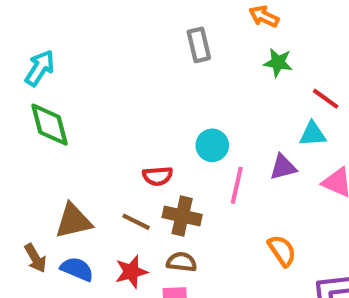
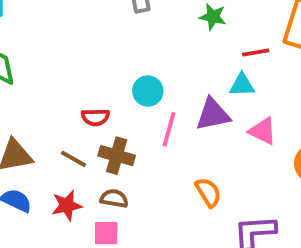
red line: (326, 99) -> (256, 52), turned -48
purple triangle: (283, 167) -> (213, 114), size x1.4

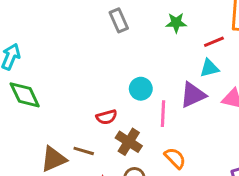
brown cross: (117, 156) -> (129, 142), turned 30
brown line: (73, 159) -> (84, 151), moved
orange semicircle: (208, 192) -> (175, 158), moved

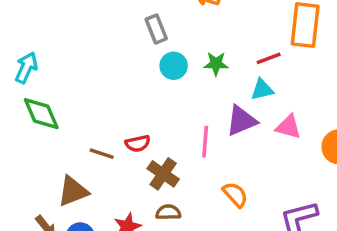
green star: (176, 23) -> (216, 64), moved
cyan circle: (141, 89) -> (174, 66), moved
brown line: (84, 151) -> (102, 154), moved
orange semicircle: (175, 158) -> (235, 194), moved

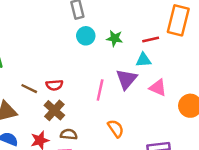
purple triangle: (241, 121) -> (127, 79), turned -35
brown cross: (163, 174) -> (54, 110), moved

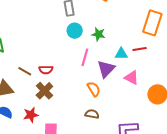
red line: (151, 40) -> (140, 49), moved
pink line: (100, 90) -> (85, 57), moved
orange semicircle: (116, 128) -> (94, 89), moved
brown semicircle: (69, 134) -> (92, 114), moved

